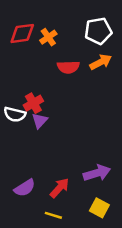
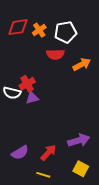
white pentagon: (98, 31) -> (66, 32), moved
orange arrow: (101, 62) -> (82, 64), moved
purple triangle: (40, 121) -> (32, 98), turned 32

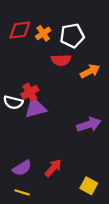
purple triangle: (32, 98) -> (35, 108), size x1.5
purple arrow: (79, 140) -> (89, 125), moved
yellow line: (43, 175) -> (22, 192), moved

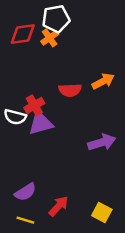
white pentagon: (72, 36) -> (56, 19), moved
red semicircle: (61, 60) -> (70, 90), moved
red arrow: (53, 168) -> (58, 206), moved

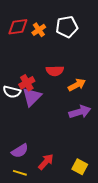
white pentagon: (56, 19) -> (67, 27), moved
orange arrow: (103, 81) -> (77, 85), moved
purple triangle: (41, 123) -> (32, 97), turned -30

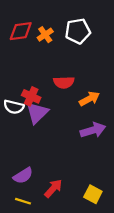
red cross: (27, 83) -> (31, 96), turned -35

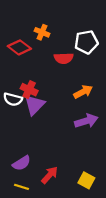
red diamond: (21, 31) -> (19, 47), moved, turned 45
white pentagon: (78, 31) -> (86, 42), moved
orange cross: (45, 35) -> (42, 32), turned -32
red semicircle: (64, 82) -> (64, 58), moved

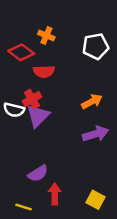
red semicircle: (64, 58) -> (44, 71), moved
red cross: (29, 90) -> (32, 99), turned 35
purple semicircle: (21, 163) -> (38, 173), moved
red arrow: (50, 175) -> (55, 194), turned -42

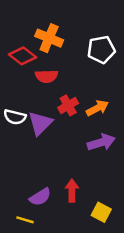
orange cross: (46, 36) -> (49, 38), size x1.5
red cross: (32, 99) -> (68, 105), moved
purple semicircle: (38, 173) -> (40, 197), moved
red arrow: (55, 194) -> (72, 191), moved

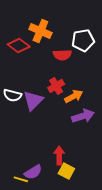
red semicircle: (47, 76) -> (62, 55), moved
orange arrow: (97, 108) -> (74, 96), moved
purple semicircle: (40, 197) -> (33, 172), moved
yellow square: (101, 212) -> (66, 171), moved

